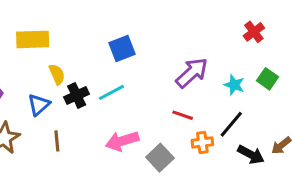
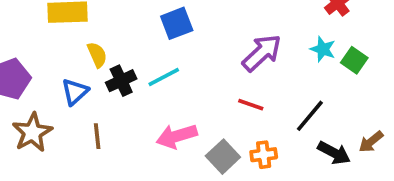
cyan star: (234, 85) -> (323, 49), moved
orange cross: (202, 142) -> (264, 155), moved

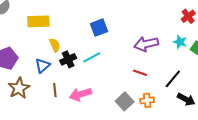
purple arrow: (262, 53) -> (146, 44), turned -150
pink arrow: (177, 136) -> (80, 94), moved

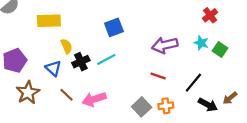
blue triangle: (43, 66) -> (53, 68), turned -35
brown line: (55, 90) -> (67, 95), turned -40

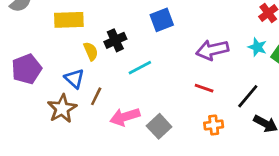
blue square: (114, 27) -> (162, 20), moved
black cross: (81, 62) -> (115, 40), moved
brown star: (28, 93) -> (62, 109), moved
brown line: (67, 95) -> (96, 96), moved, turned 72
gray square: (142, 107) -> (159, 126), moved

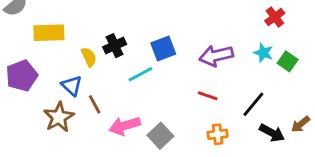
yellow rectangle: (69, 20) -> (49, 33), moved
blue square: (162, 20) -> (163, 48), moved
brown line: (96, 96) -> (95, 104), turned -54

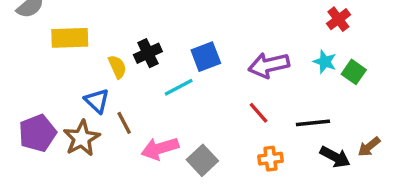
purple pentagon: (22, 76) -> (37, 133), moved
red line: (208, 96) -> (259, 113), turned 30
black line: (253, 104) -> (313, 123), turned 44

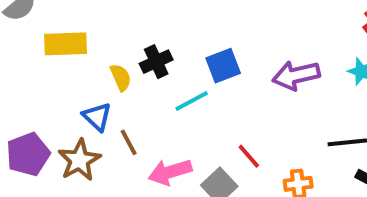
red line: (259, 113) -> (249, 156), moved

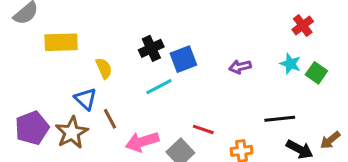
black cross: (156, 62) -> (151, 48), moved
purple arrow: (296, 75) -> (240, 67), size x0.6
red line: (249, 156) -> (203, 129), turned -30

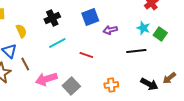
blue square: (183, 59) -> (90, 17), moved
black line: (280, 119) -> (136, 51), moved
red line: (203, 129) -> (86, 55), moved

